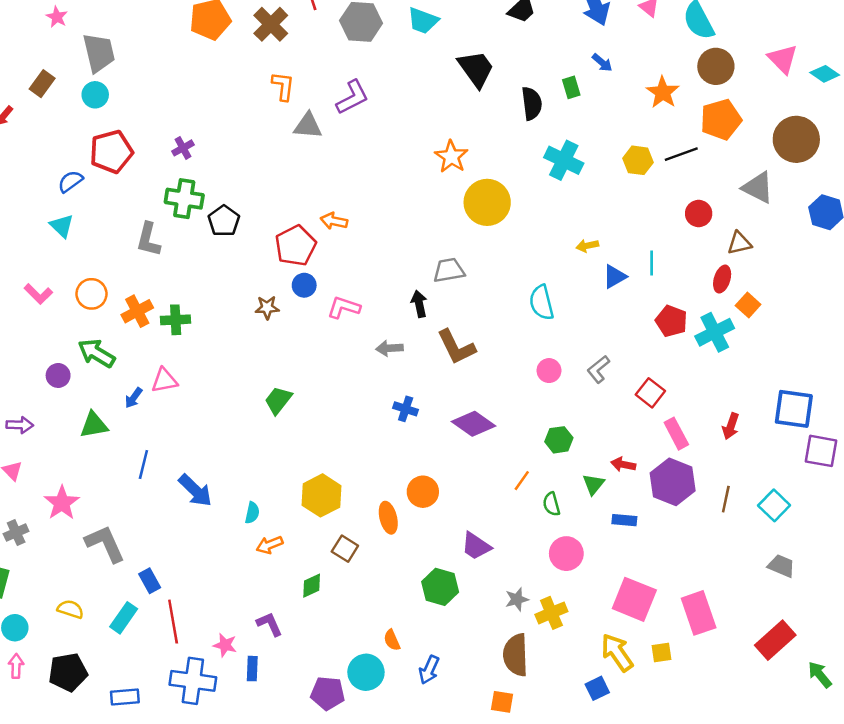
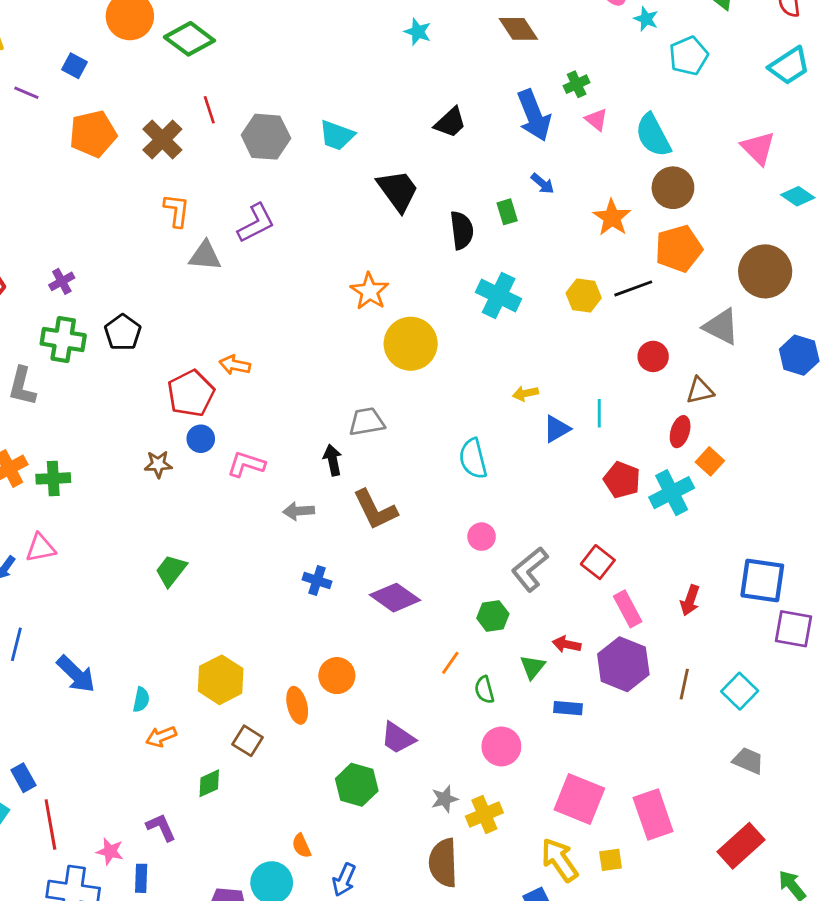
pink triangle: (783, 59) -> (758, 148), moved
black pentagon: (224, 221) -> (123, 332), moved
gray L-shape: (598, 369) -> (530, 569), moved, size x1.4

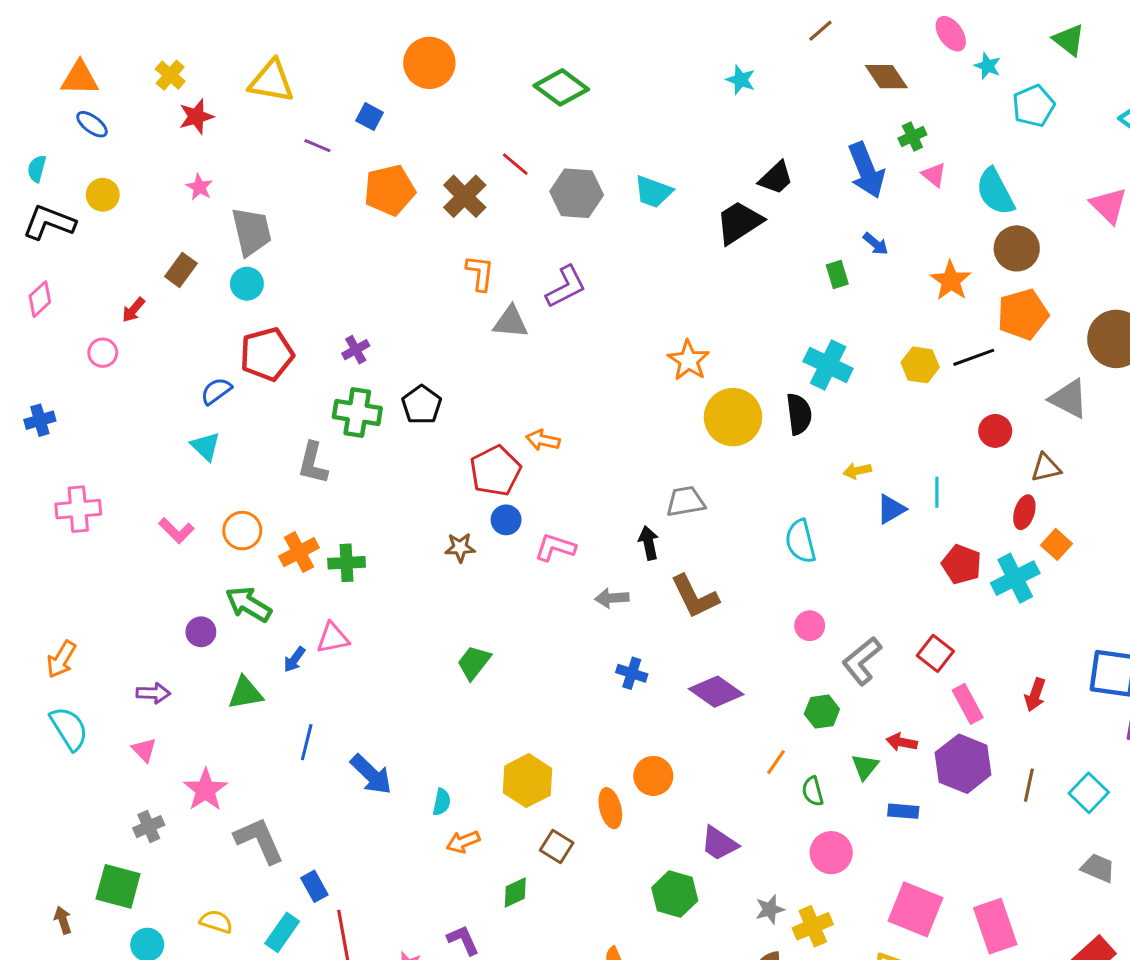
brown diamond: (518, 29) -> (886, 77), moved
green diamond: (189, 39) -> (561, 87), moved
red line: (209, 110) -> (515, 164), turned -32
black trapezoid: (398, 191) -> (739, 222), moved, turned -87
black semicircle: (462, 230) -> (799, 414), moved

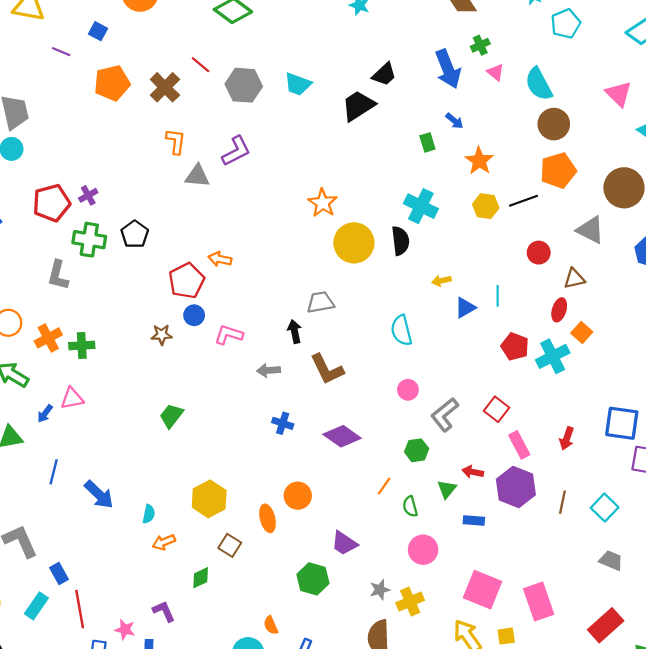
orange star: (951, 281) -> (479, 161), moved
red pentagon: (267, 354) -> (51, 203), moved

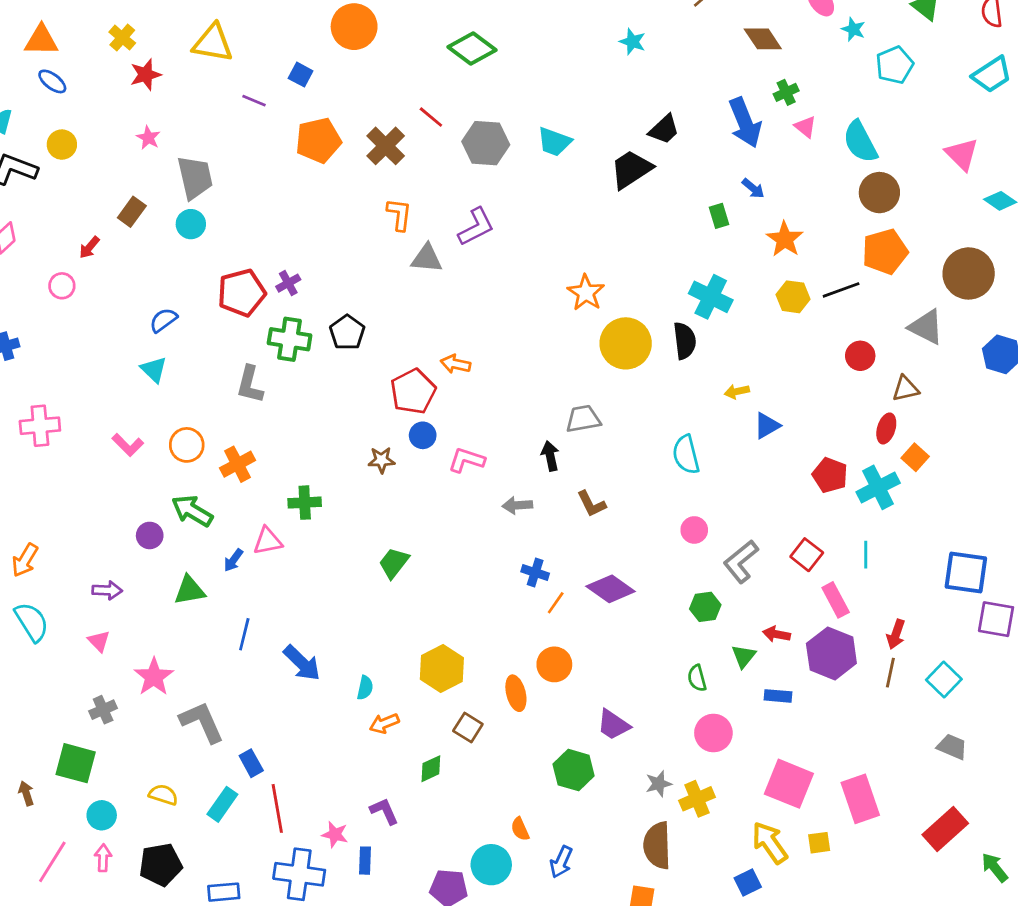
cyan line: (498, 296) -> (866, 555), moved
green cross: (82, 345) -> (305, 503), moved
brown L-shape: (327, 369) -> (591, 504), size x0.7
red arrow: (567, 438) -> (896, 634), moved
orange line: (384, 486) -> (556, 603), moved

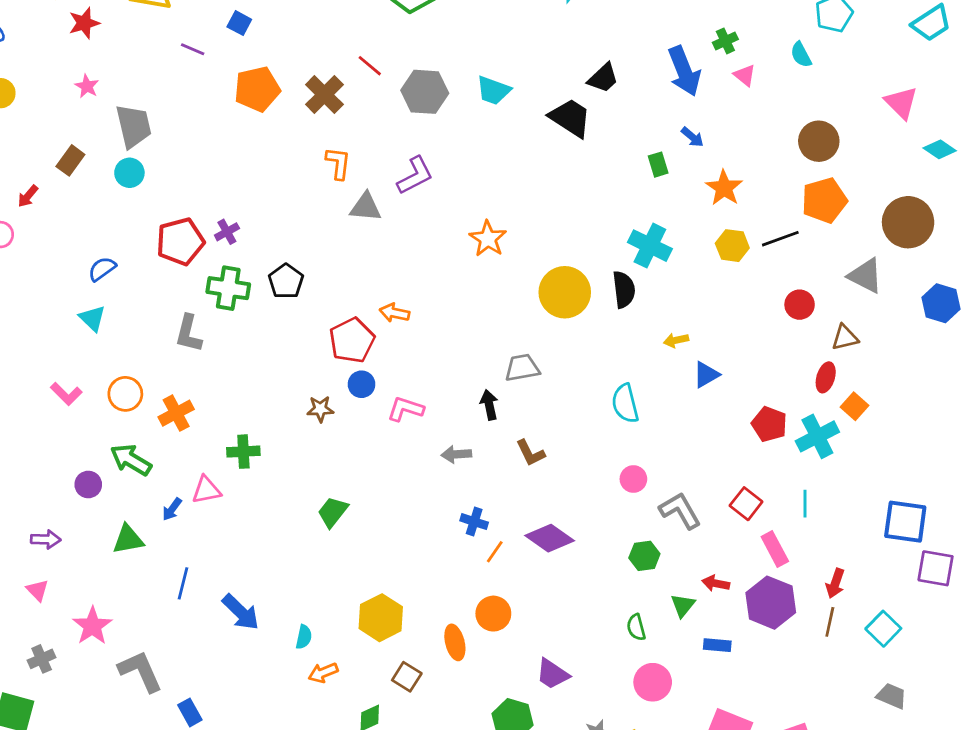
cyan semicircle: (860, 142) -> (801, 55), moved, size x0.6
black trapezoid: (631, 169) -> (570, 118), turned 66
orange star: (586, 293) -> (488, 239), moved
gray L-shape: (741, 562) -> (680, 511), turned 99

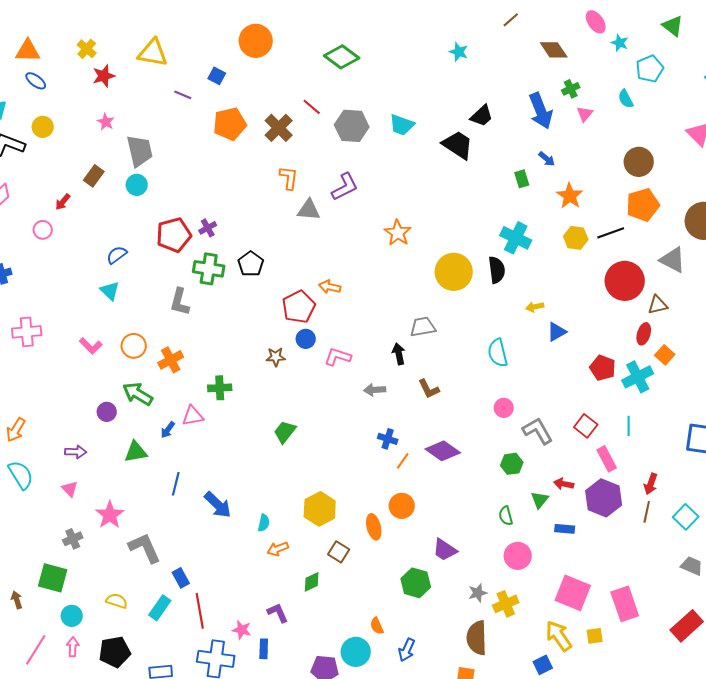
pink triangle: (745, 75) -> (585, 114), turned 30
red circle: (800, 305) -> (625, 281), size x1.8

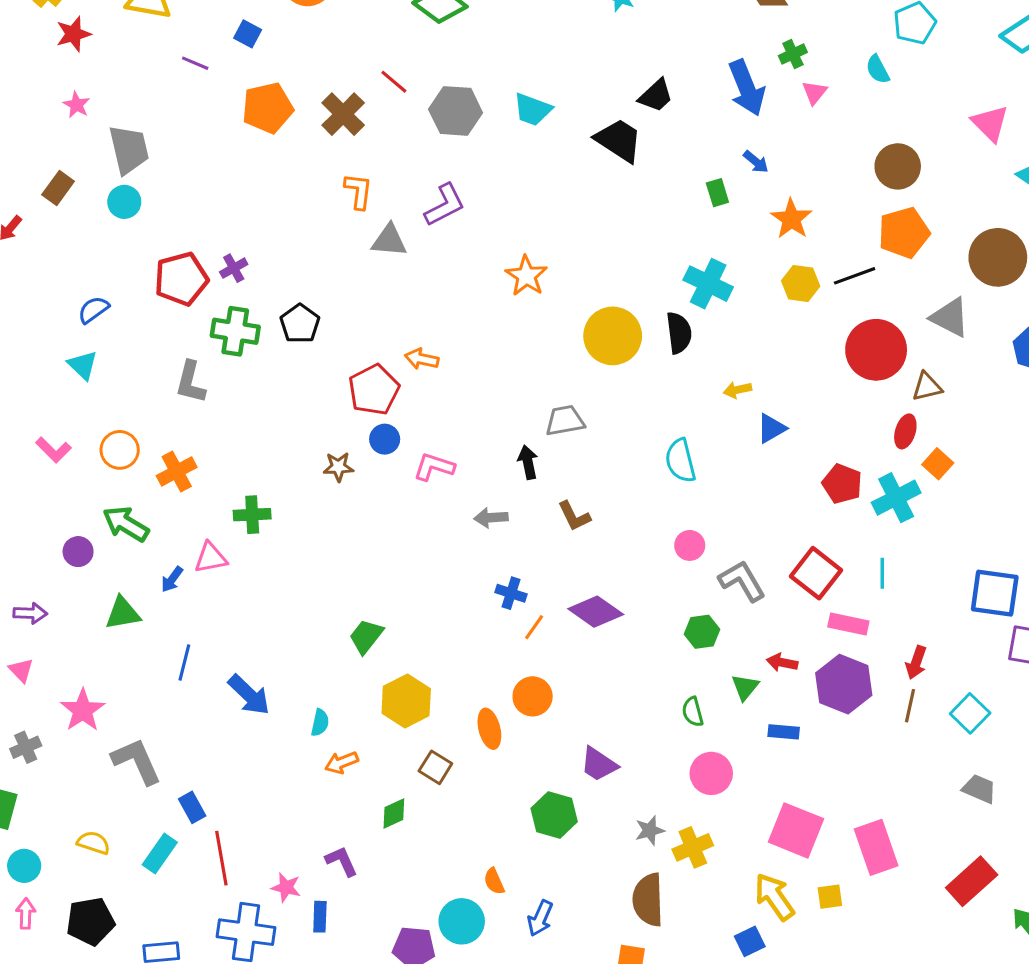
red square: (586, 426) -> (816, 573), size x1.4
green trapezoid: (285, 432) -> (366, 636), moved
pink rectangle: (607, 459) -> (848, 624), turned -50

